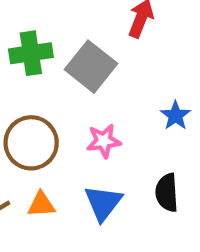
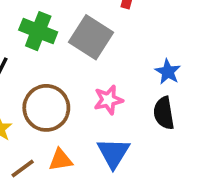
green cross: (31, 53) -> (38, 31), turned 36
black semicircle: (167, 193) -> (164, 113), moved

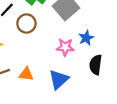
blue star: (168, 72) -> (86, 38), moved
brown circle: (46, 108) -> (26, 24), moved, size x0.7

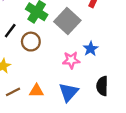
black semicircle: (96, 65) -> (102, 86), moved

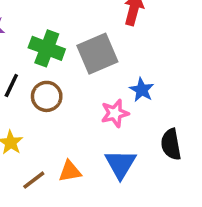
gray square: (67, 21) -> (97, 54), turned 35

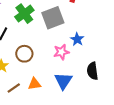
green cross: (47, 48) -> (24, 14), turned 30
brown circle: (47, 96) -> (24, 54), moved

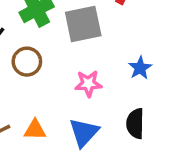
blue star: (77, 39) -> (140, 68), moved
brown circle: (24, 54) -> (27, 62), moved

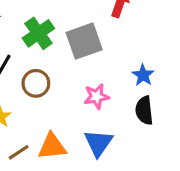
black semicircle: (135, 124) -> (144, 110), moved
orange triangle: (35, 130) -> (52, 147), size x1.4

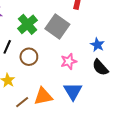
gray square: (84, 41) -> (57, 27), turned -30
black semicircle: (144, 110) -> (100, 67), turned -30

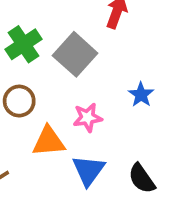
black semicircle: (100, 67) -> (142, 178), moved
orange triangle: (43, 96) -> (49, 141), moved

